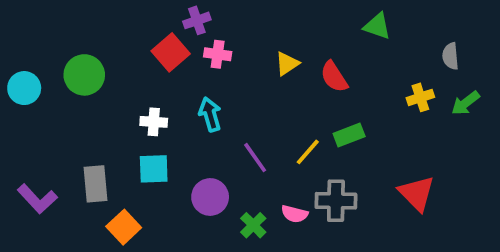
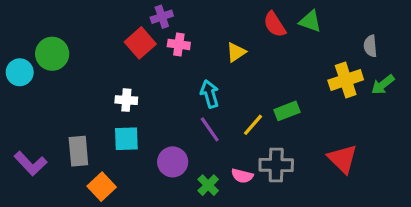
green circle: (84, 75) -> (52, 54), moved
red semicircle: (334, 77) -> (275, 24), moved
yellow cross: (420, 97) -> (346, 80), size x1.5
cyan arrow: (210, 114) -> (210, 94), moved

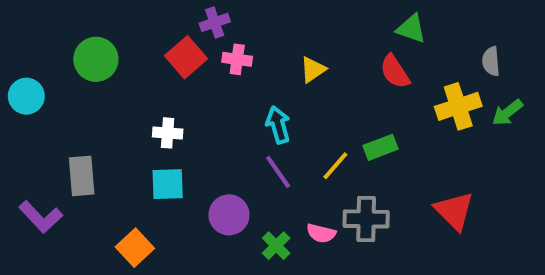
red semicircle: (275, 24) -> (395, 72), moved
green circle: (52, 54) -> (96, 59), moved
gray rectangle: (78, 151) -> (82, 176), moved

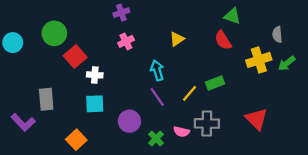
red square: (186, 57) -> (75, 56), moved
pink cross: (237, 59) -> (126, 41), moved, turned -35
cyan circle: (26, 96) -> (13, 43), moved

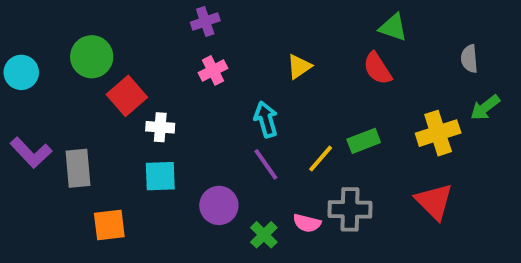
yellow cross: (259, 60) -> (438, 133), moved
purple L-shape: (23, 122) -> (31, 153), moved
orange square: (76, 140) -> (109, 225), moved, turned 36

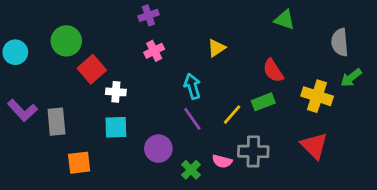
gray semicircle: (469, 59) -> (340, 42), size x1.4
red semicircle: (377, 68) -> (273, 71), moved
yellow cross: (438, 133) -> (317, 96), turned 36

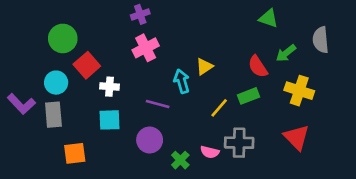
yellow triangle: (216, 48) -> (204, 67), moved
pink cross: (154, 51) -> (146, 48), size x1.4
cyan circle: (15, 52) -> (56, 83), moved
green arrow: (351, 78) -> (286, 53), moved
purple line: (192, 119) -> (158, 104), moved, turned -40

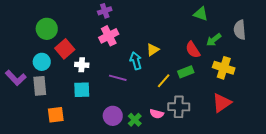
red triangle: (297, 137) -> (222, 103), turned 40
purple circle: (150, 140) -> (113, 116), moved

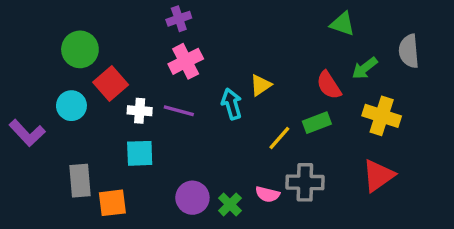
purple line: (118, 78) -> (179, 111), moved
gray rectangle: (40, 86) -> (80, 181), moved
orange square: (56, 115) -> (112, 203), moved

